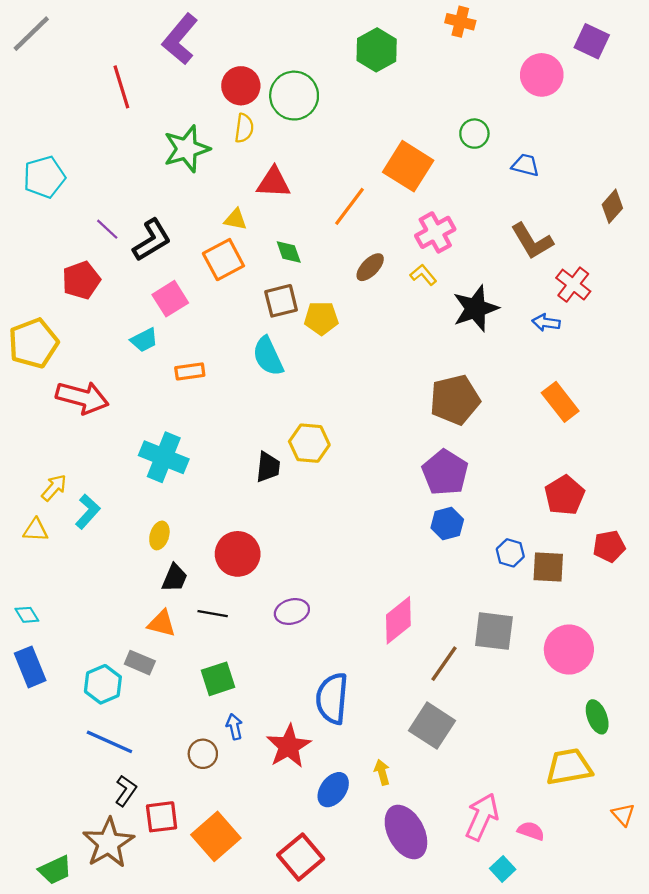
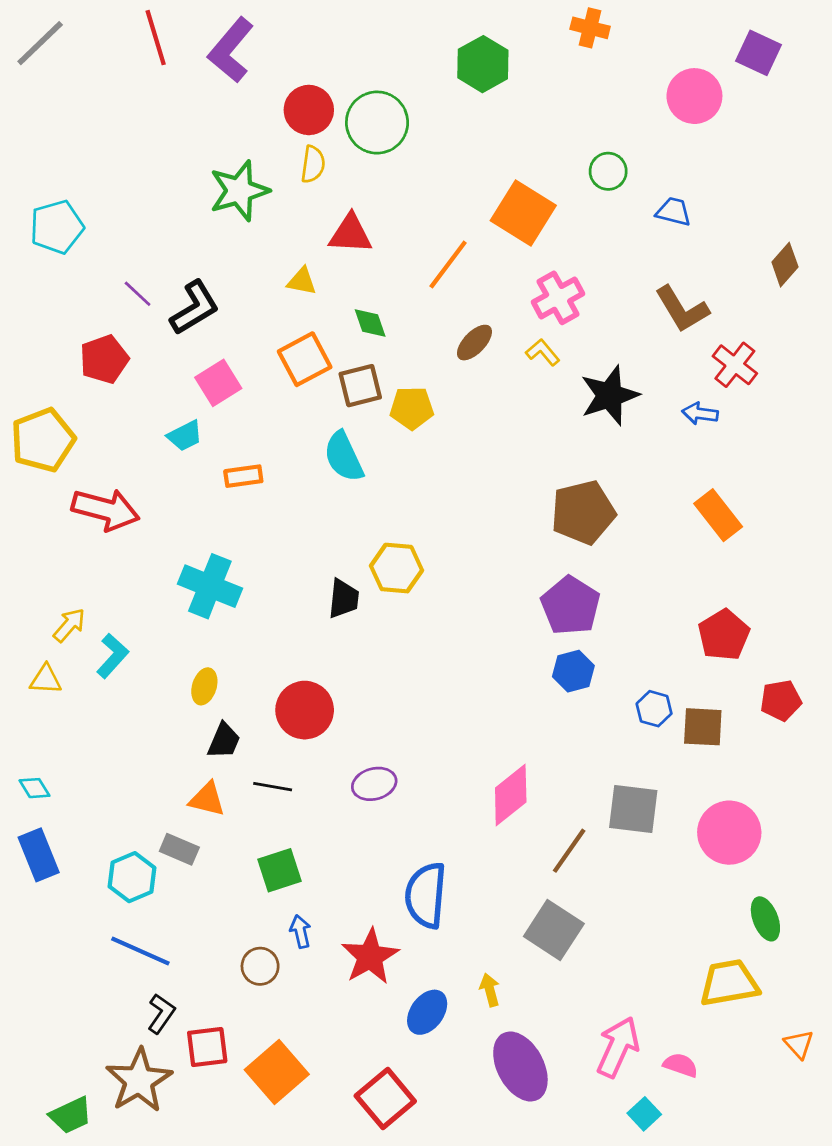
red line: (121, 87) -> (156, 38), moved
orange square: (223, 260) -> (305, 359), moved

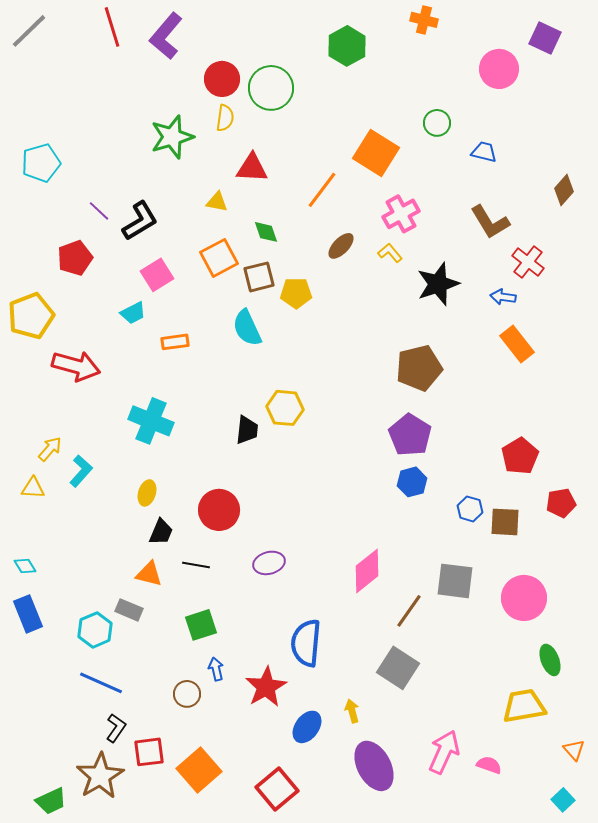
orange rectangle: (718, 515) -> (517, 344), moved
cyan square: (644, 1114) -> (563, 800), moved

